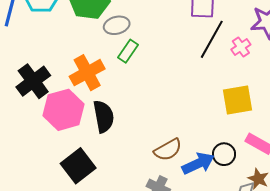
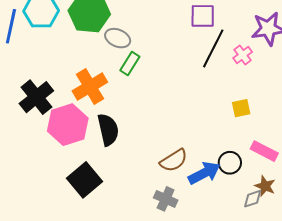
gray ellipse: (117, 25) -> (118, 38), turned 40
yellow square: (237, 100) -> (241, 108), size x0.6

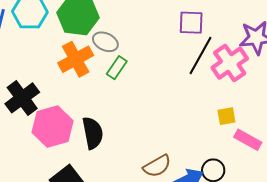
pink cross: (243, 55) -> (230, 63), size x1.8
orange cross: (90, 86) -> (76, 59), moved
pink rectangle: (264, 151) -> (248, 140), moved

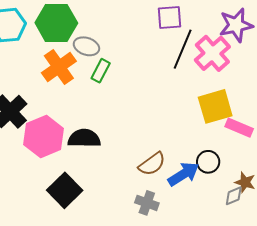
yellow square: (226, 116) -> (215, 106), size x1.8
black semicircle: (93, 133) -> (84, 138), turned -72

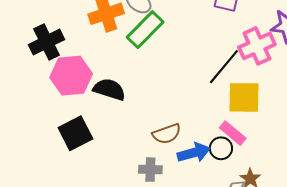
black line: (183, 49) -> (224, 67), moved
green rectangle: (101, 71) -> (145, 30), size x1.6
pink rectangle: (239, 128) -> (233, 133), moved
gray cross: (147, 203) -> (150, 170), turned -35

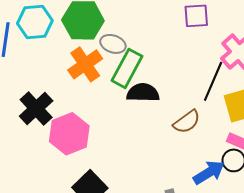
black semicircle: (109, 89) -> (143, 93), moved
brown semicircle: (167, 134) -> (187, 122), moved

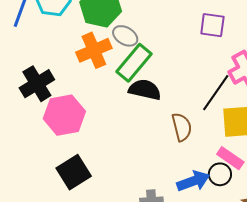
brown semicircle: (187, 122) -> (182, 127), turned -80

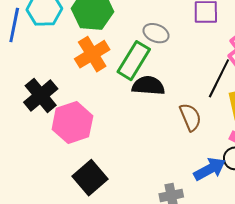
gray ellipse: (125, 36) -> (156, 33), moved

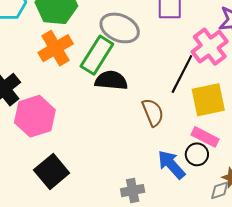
gray ellipse: (156, 33) -> (120, 28), size x1.5
blue arrow: (210, 169) -> (171, 165), turned -104

